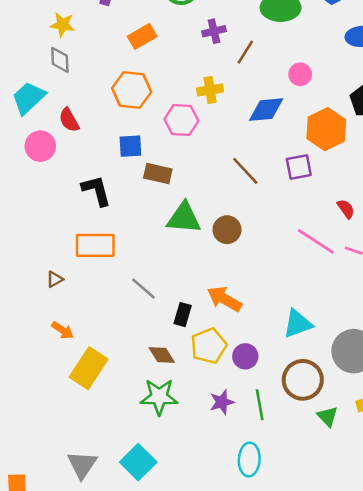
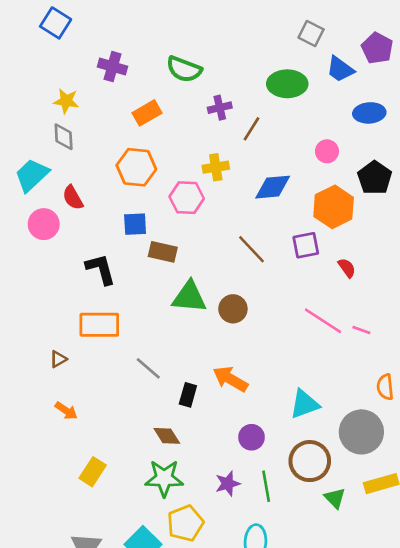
pink circle: (300, 74) -> (327, 151), moved
red semicircle: (346, 209) -> (347, 268), moved
yellow pentagon: (209, 346) -> (185, 523), moved
yellow rectangle: (89, 368) -> (93, 472), moved, size x0.7

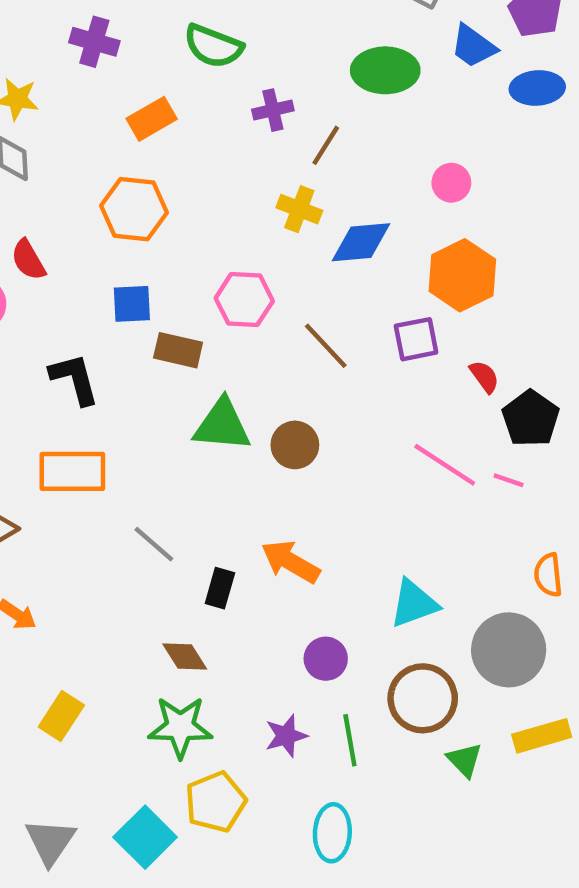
blue ellipse: (369, 113) -> (537, 88), moved
yellow cross: (216, 167) -> (299, 209), moved, turned 30
black pentagon: (375, 178) -> (531, 419), moved
pink hexagon: (187, 198) -> (244, 300), moved

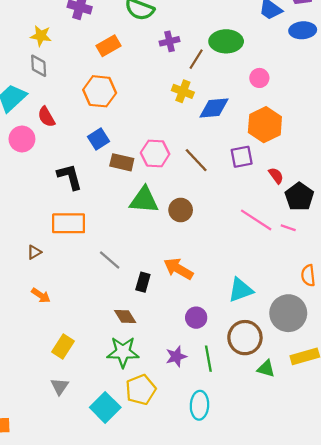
green ellipse: (385, 70) -> (226, 41), moved
pink hexagon: (244, 300) -> (155, 153), moved
blue square: (132, 304) -> (99, 139), turned -30
green triangle: (465, 760) -> (266, 369), turned -30
gray triangle: (50, 842) -> (60, 386), moved, size x0.7

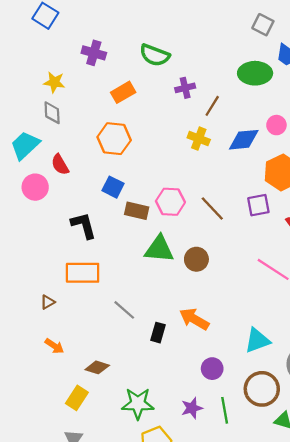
green ellipse: (226, 41) -> (255, 73), moved
blue diamond: (214, 108) -> (244, 140), moved
blue square: (99, 139) -> (113, 187), turned -30
brown diamond: (125, 316) -> (97, 367), moved, turned -40

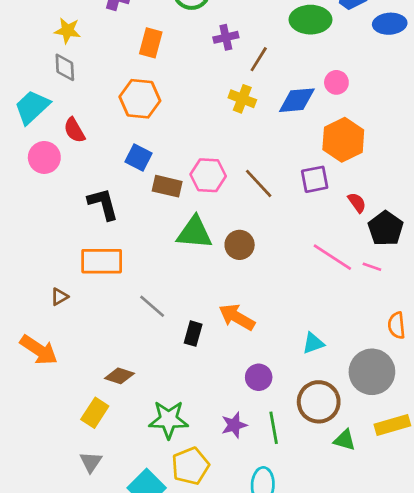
orange rectangle: (123, 92) -> (151, 43), turned -45
cyan triangle: (257, 340) -> (313, 343), size x0.7
orange arrow: (54, 346) -> (39, 350), moved, size x1.6

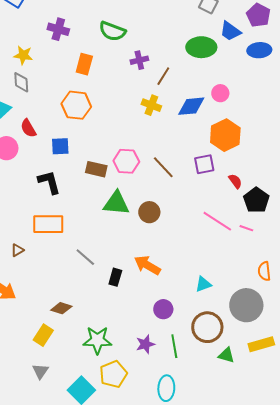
blue square: (139, 157) -> (60, 146), moved, turned -30

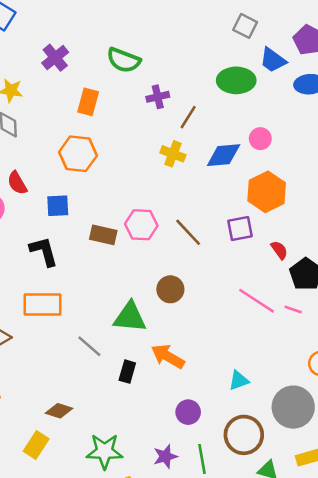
purple cross: (58, 29) -> (55, 58), turned 35
green triangle: (116, 203) -> (130, 317), moved

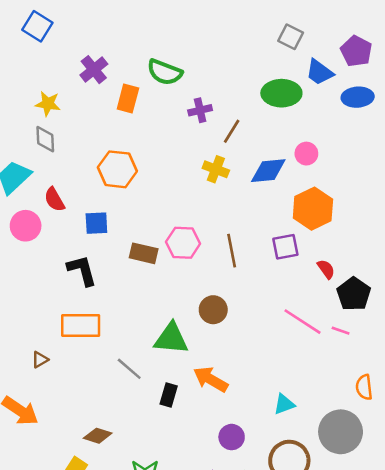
orange rectangle: (88, 102) -> (128, 98), moved
brown line: (188, 232) -> (232, 251), turned 32

